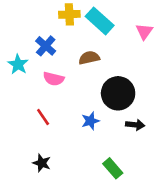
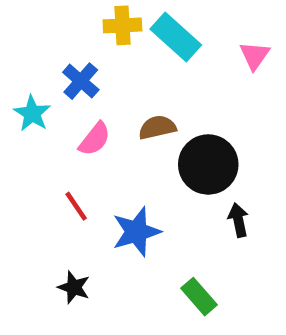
brown semicircle: (89, 58) -> (157, 127), moved
pink semicircle: (54, 79) -> (95, 139), turned -66
blue star: (90, 121) -> (136, 232), moved, size x1.5
black arrow: (135, 125) -> (238, 220), turned -108

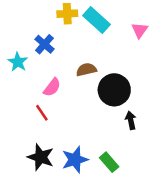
pink semicircle: (95, 139) -> (52, 87), moved
blue star: (136, 232) -> (75, 160), moved
black star: (74, 287) -> (41, 157), size x1.5

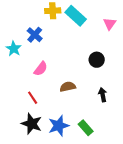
brown semicircle: (86, 70) -> (68, 87), moved
black circle: (114, 90) -> (97, 60), moved, size x0.6
red line: (42, 113) -> (33, 98), moved

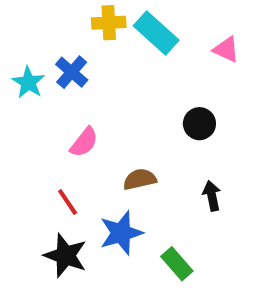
pink triangle: (110, 24) -> (226, 49), turned -40
cyan star: (14, 49) -> (28, 82), moved
blue star: (59, 126) -> (121, 233), moved

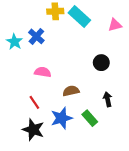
pink triangle: (226, 49) -> (115, 25), turned -40
pink semicircle: (84, 142) -> (43, 72), turned -119
green rectangle: (177, 264) -> (90, 118), moved

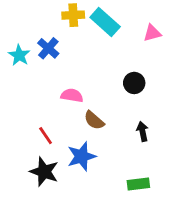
pink semicircle: (43, 72) -> (72, 95), moved
brown semicircle: (71, 91) -> (94, 120), turned -126
green rectangle: (90, 118) -> (138, 184), moved, turned -56

